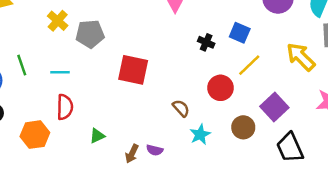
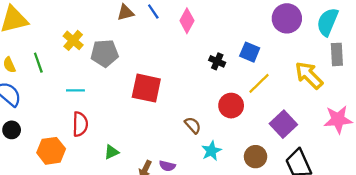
green line: (22, 65) -> (38, 63), moved
brown circle: (243, 127) -> (256, 157), moved

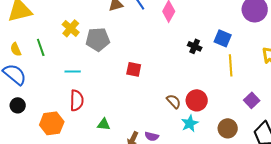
yellow line: (259, 83) -> (231, 65), turned -50
red square: (146, 88) -> (134, 69), size x0.6
red circle: (231, 106) -> (197, 100), moved
purple square: (283, 124) -> (252, 100), size x0.7
green triangle: (111, 152) -> (104, 124), turned 32

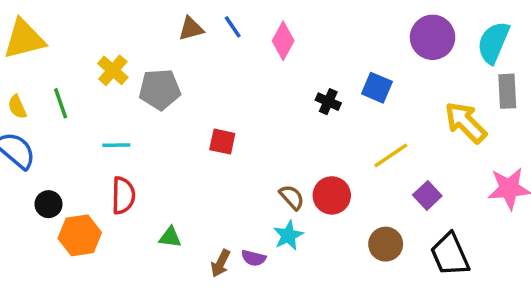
yellow line: (231, 65) -> (391, 155), moved, turned 60
black circle: (18, 105) -> (49, 204), moved
cyan star: (190, 123) -> (288, 235), moved

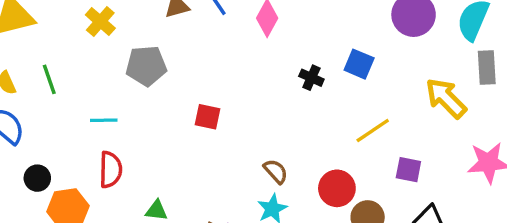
yellow cross: (113, 70) -> (100, 21), moved
red circle: (332, 195) -> (337, 188), moved
purple square: (427, 195) -> (408, 170), turned -36

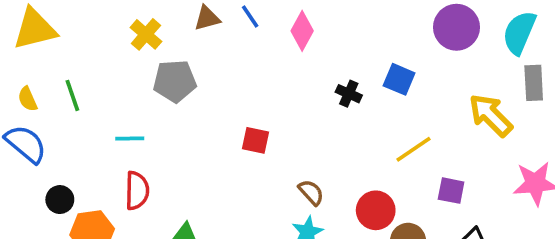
yellow cross: (100, 21) -> (146, 34), moved
red square: (208, 117) -> (255, 140), moved

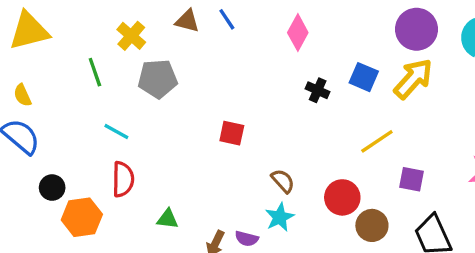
brown triangle: (207, 18) -> (187, 21), turned 30
pink diamond: (302, 31) -> (298, 33), moved
green line: (72, 95) -> (95, 72), moved
yellow arrow: (491, 115) -> (413, 79), moved, turned 87
cyan line: (130, 139) -> (116, 131), turned 30

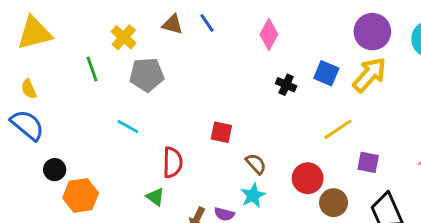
cyan line: (116, 131) -> (128, 126), moved
red square: (232, 133) -> (221, 132), moved
red semicircle: (123, 179) -> (173, 162), moved
green triangle: (168, 219) -> (155, 197), turned 30

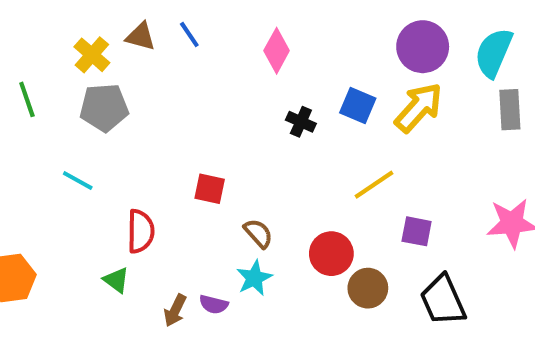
yellow cross: (124, 37) -> (92, 55), moved

